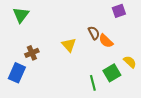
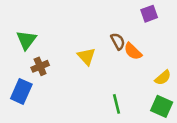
green triangle: (21, 15) -> (26, 40), moved
yellow semicircle: (130, 62) -> (163, 78), turned 96
green square: (112, 73) -> (162, 106), moved, turned -36

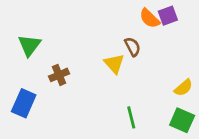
orange semicircle: (133, 51) -> (150, 18), moved
yellow triangle: (86, 56) -> (114, 64), moved
brown cross: (40, 66) -> (59, 75), moved

